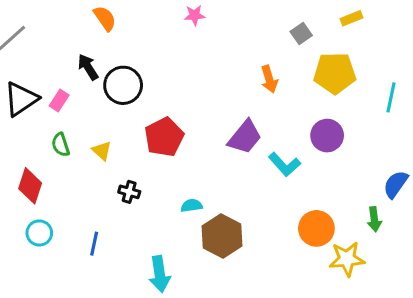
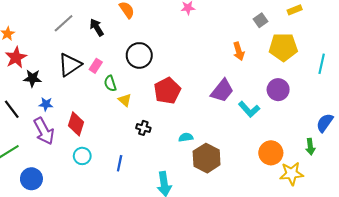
black arrow: (88, 67) -> (97, 27), moved
green semicircle: (61, 145) -> (110, 83), moved

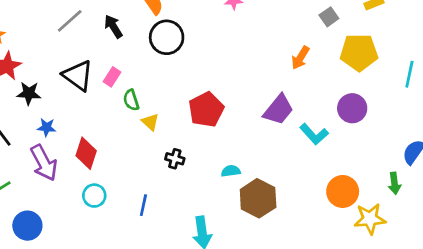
orange arrow: (239, 51) -> (300, 58), turned 48
black circle: (139, 55) -> (167, 37), moved
black triangle: (70, 65) -> (78, 76), turned -50

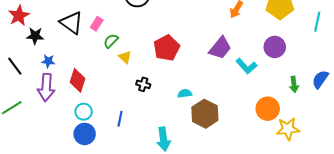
green semicircle: (131, 100) -> (111, 41), turned 63
purple arrow: (44, 163) -> (46, 87), turned 32
green arrow: (394, 183) -> (294, 84), moved
blue circle: (27, 226) -> (85, 134), moved

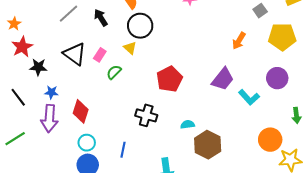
yellow triangle: (125, 57) -> (130, 48), moved
black cross: (143, 84) -> (146, 115), size x1.5

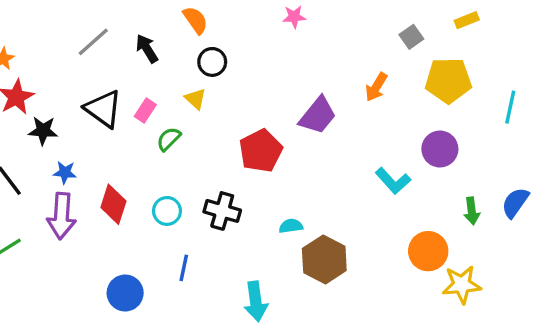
black circle: (140, 26) -> (212, 62), size x0.7
purple trapezoid: (223, 79) -> (318, 116), moved
cyan circle: (87, 143) -> (167, 211), moved

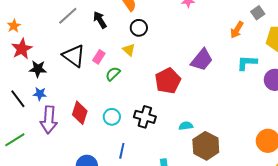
orange arrow: (376, 87) -> (237, 30), moved
blue star: (65, 172) -> (40, 94), moved
cyan L-shape: (393, 181) -> (247, 63), moved, turned 135

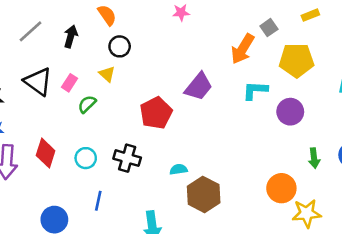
black arrow: (100, 20) -> (71, 36), turned 48
orange arrow: (237, 30) -> (243, 49), size x1.4

